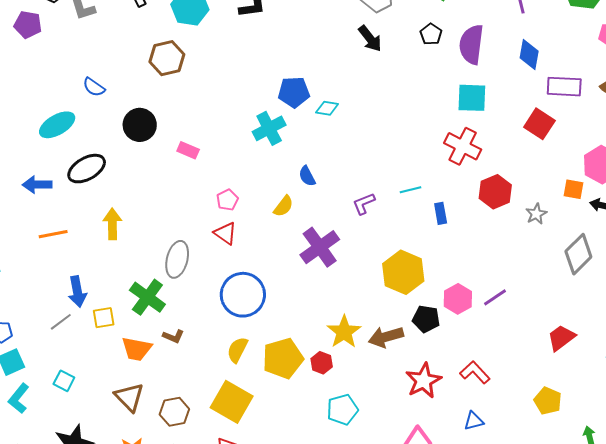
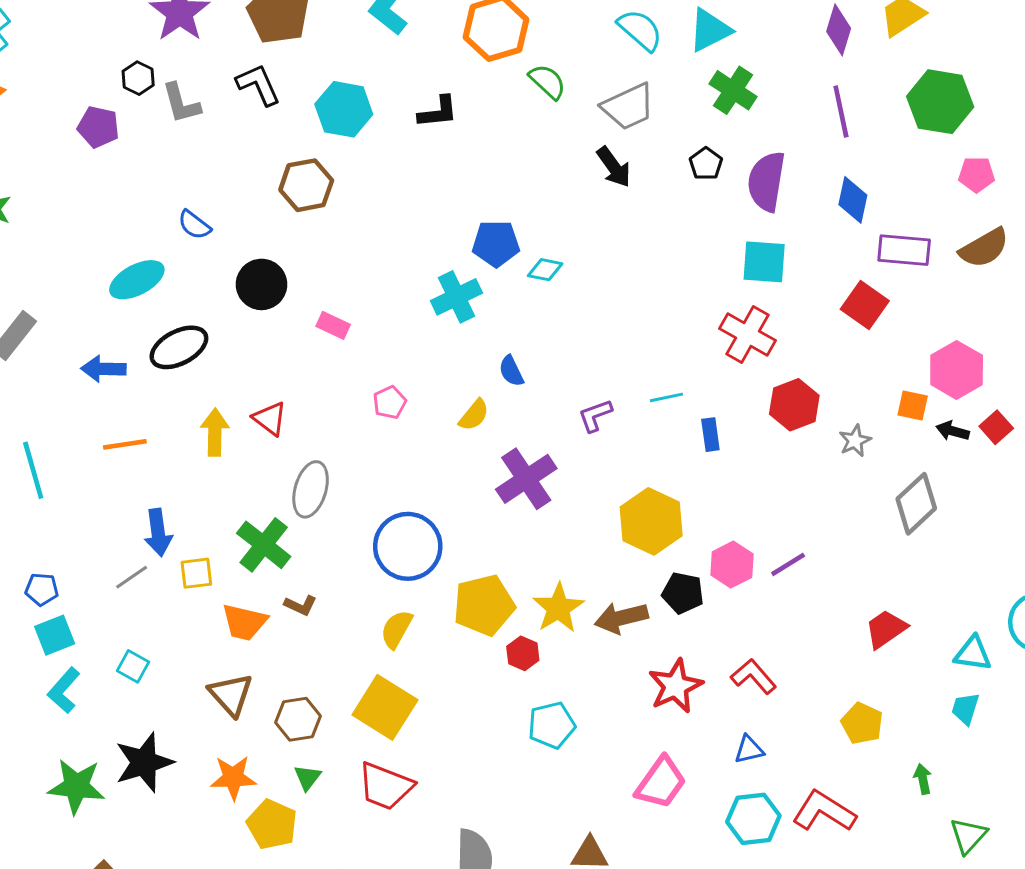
red triangle: (225, 233) -> (270, 419), moved
yellow pentagon: (283, 358) -> (484, 605), moved

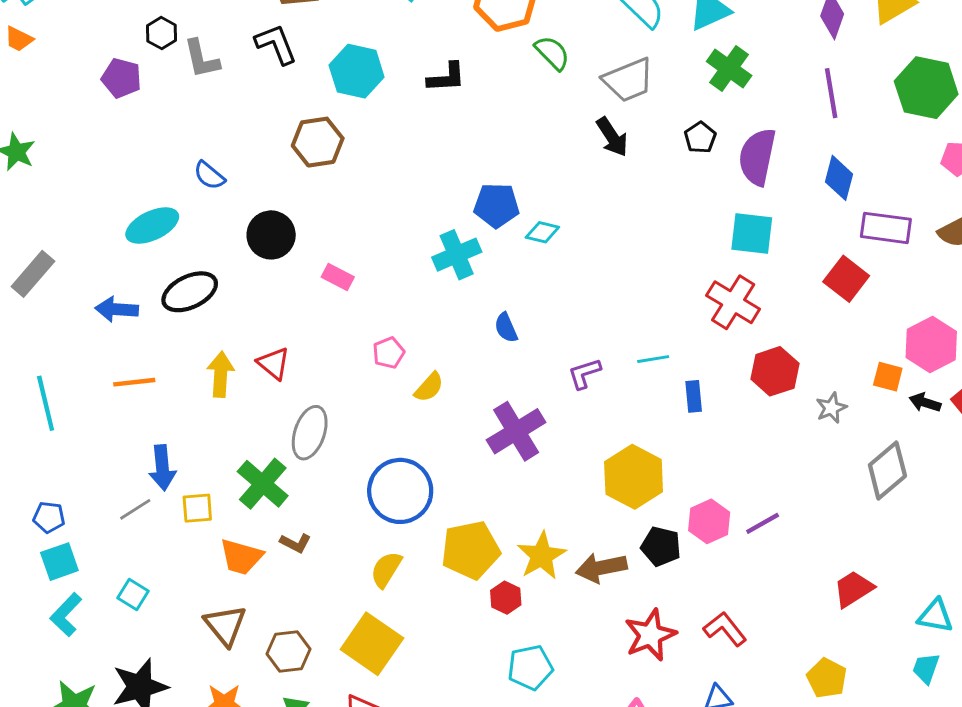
yellow semicircle: (474, 415) -> (429, 387), moved

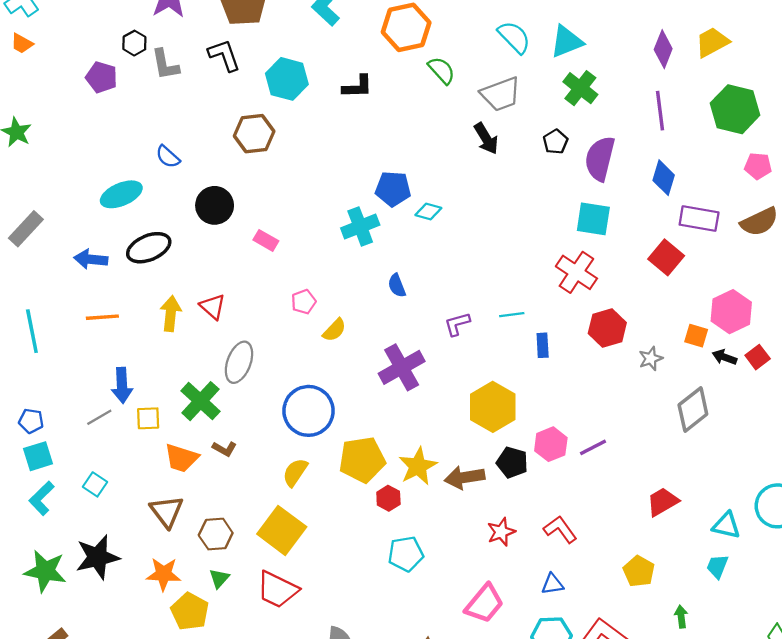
red star: (650, 635) -> (501, 532), size x0.7

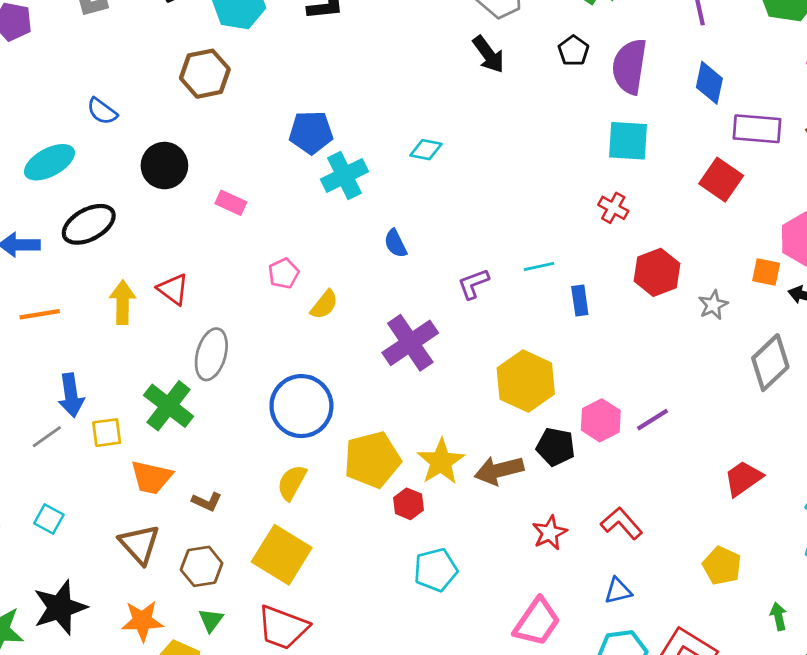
blue pentagon: (393, 189) -> (311, 132), moved
red cross: (576, 272) -> (613, 208), size x0.6
brown L-shape: (225, 449) -> (207, 502), moved

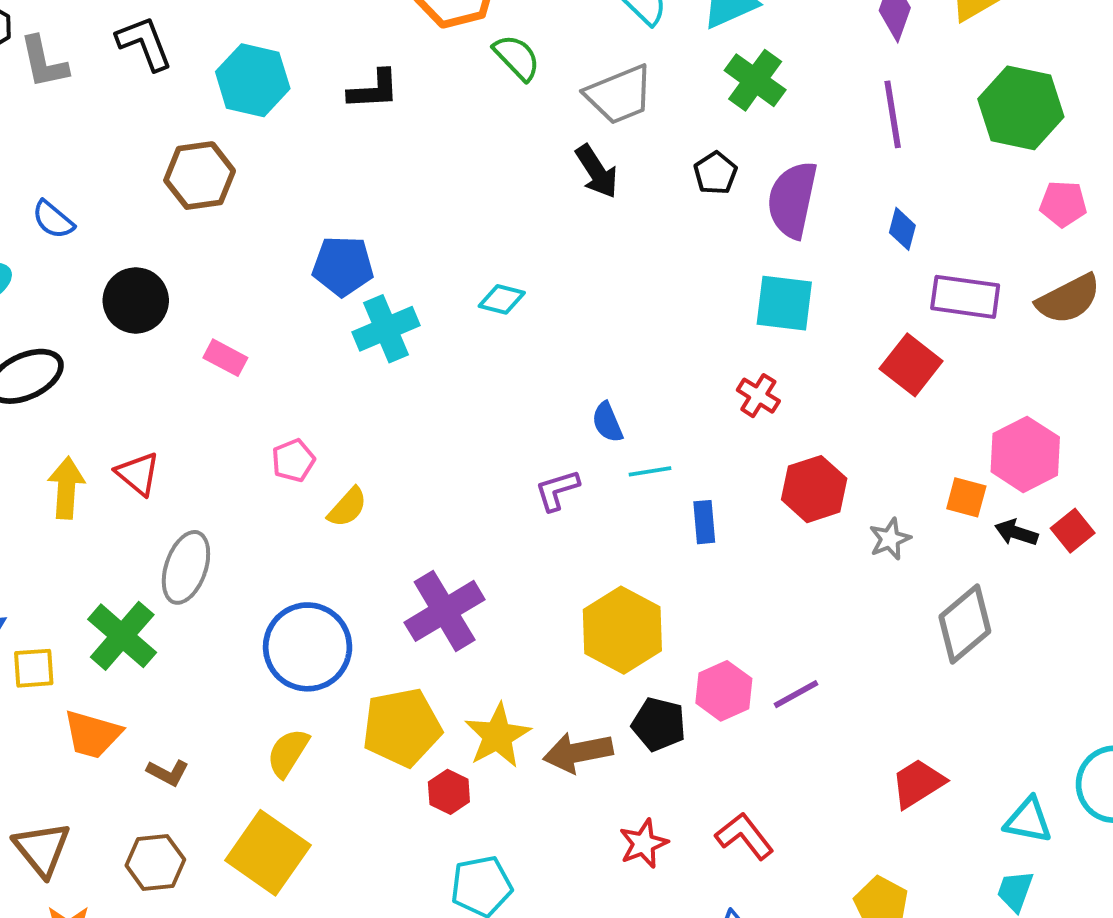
blue diamond: (709, 83) -> (902, 229), size x0.7
blue semicircle: (395, 243) -> (607, 422), moved
purple cross: (410, 343) -> (445, 611), moved
brown triangle: (139, 544) -> (42, 849), moved

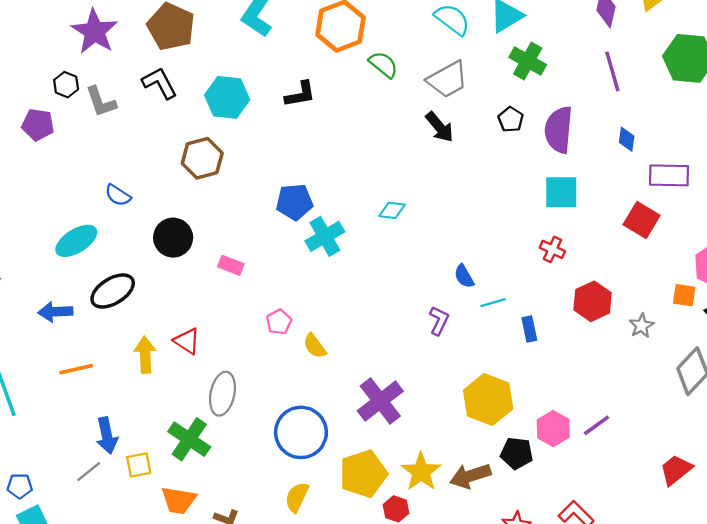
purple L-shape: (557, 490) -> (439, 321), turned 140
yellow semicircle: (347, 507) -> (315, 346), turned 108

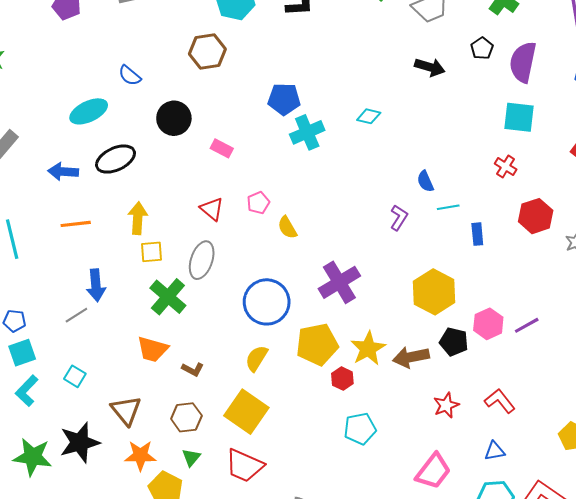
black arrow: (439, 127) -> (430, 67), moved, turned -40
red triangle: (187, 341) -> (212, 209), moved
yellow square: (139, 465) -> (152, 252), moved

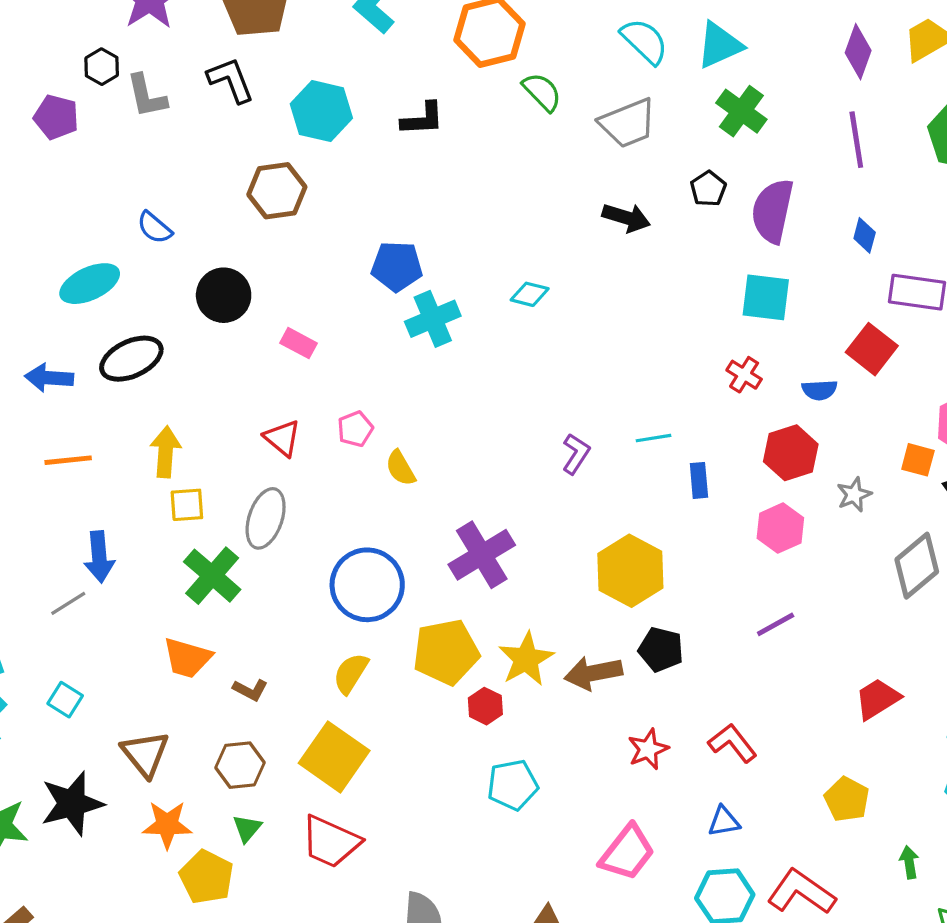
blue semicircle: (425, 181) -> (819, 390), moved, turned -70
pink hexagon: (488, 324) -> (780, 528), moved

